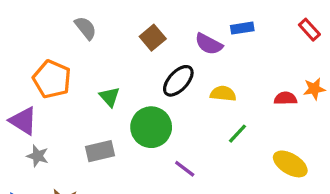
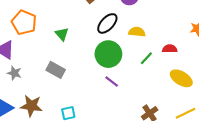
red semicircle: (285, 98) -> (170, 49), moved
green circle: (151, 127) -> (108, 54), moved
gray rectangle: (100, 151) -> (56, 70), turned 42

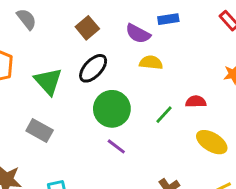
black ellipse: (107, 23) -> (93, 68), moved
yellow semicircle: (137, 32) -> (151, 63), moved
green triangle: (62, 34) -> (48, 81), size x1.5

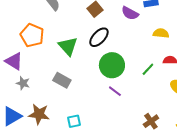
yellow semicircle: (151, 63) -> (161, 33), moved

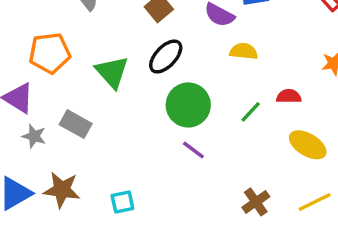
yellow semicircle: (161, 33) -> (244, 51), moved
orange pentagon: (32, 35) -> (50, 53), turned -30
gray rectangle: (62, 80) -> (76, 124), moved

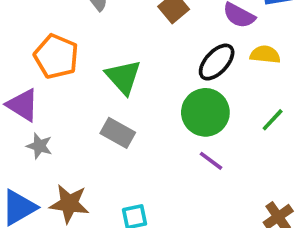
orange pentagon: (50, 53) -> (56, 56), turned 30
black ellipse: (166, 56) -> (217, 62), moved
gray rectangle: (76, 124) -> (118, 133), moved

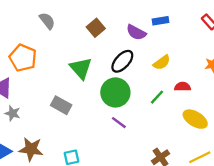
yellow semicircle: (265, 55) -> (162, 62), moved, turned 138
green triangle: (123, 77) -> (81, 68), moved

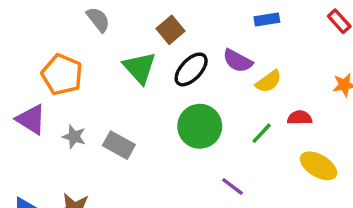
purple semicircle: (136, 32) -> (238, 61), moved
black ellipse: (122, 61) -> (191, 69), moved
green triangle: (81, 68) -> (139, 68), moved
gray star: (13, 113) -> (74, 137), moved
purple line: (119, 123) -> (232, 187), moved

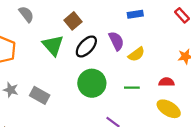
purple semicircle: (238, 61) -> (116, 41), turned -144
red semicircle: (300, 118) -> (166, 82), moved
green line: (262, 133) -> (132, 88), turned 48

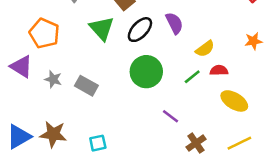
yellow semicircle: (136, 54) -> (205, 49), moved
red semicircle: (166, 82) -> (219, 70), moved
green line: (132, 88) -> (192, 77), turned -40

